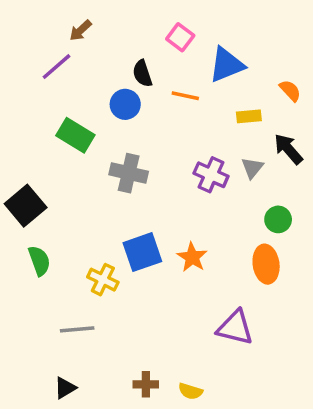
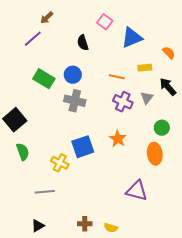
orange line: (185, 96) -> (117, 77), moved
blue circle: (125, 104) -> (73, 75), moved
orange star: (192, 257) -> (118, 139), moved

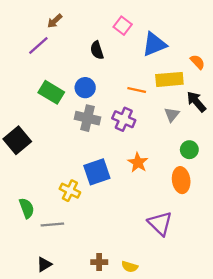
yellow rectangle: (145, 68) -> (169, 79), size x1.6
purple cross: (123, 102) -> (124, 119), moved
green semicircle: (23, 152) -> (27, 208), moved
purple triangle: (137, 191) -> (160, 223), turned 30

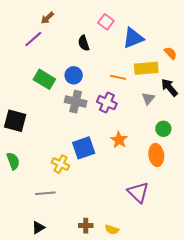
black square: (17, 140) -> (15, 121), turned -35
green semicircle: (27, 208) -> (13, 161), moved

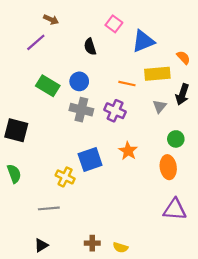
brown arrow: (47, 18) -> (51, 20), turned -112
black arrow: (169, 87) -> (182, 94), turned -120
purple triangle: (138, 192) -> (175, 209), moved, turned -40

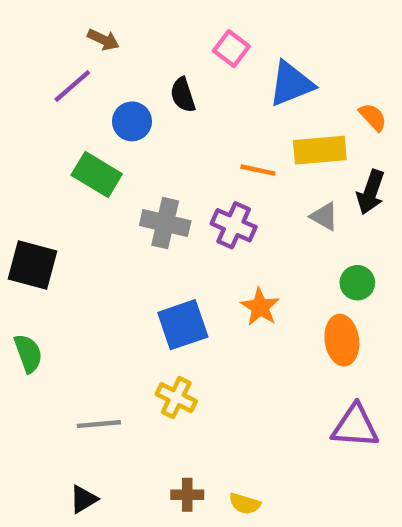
blue circle: (79, 81) -> (132, 121), moved
gray triangle: (160, 106) -> (324, 216), turned -40
yellow cross: (65, 177) -> (176, 398), moved

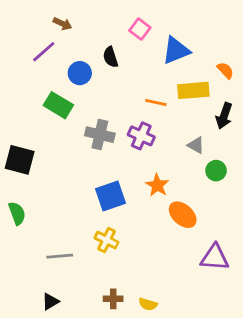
gray triangle: (324, 216) -> (196, 145), moved
orange ellipse: (342, 340) -> (183, 215), moved, turned -40

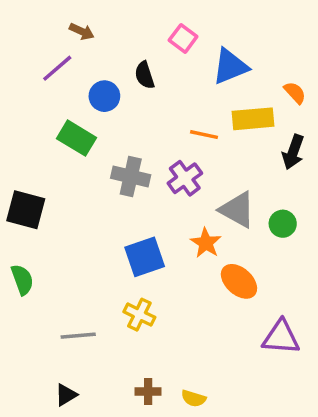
purple cross: (141, 136) -> (185, 178), turned 30
gray triangle: (196, 145) -> (237, 210), moved, size x1.6

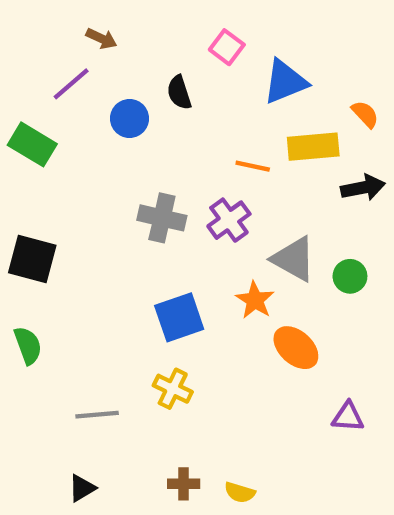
green rectangle: (76, 138) -> (32, 144), moved
black arrow: (293, 152) -> (363, 188), turned -120
purple triangle: (281, 337) -> (348, 417), size x0.7

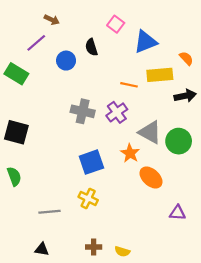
green circle: (350, 276) -> (179, 141), size x1.5
black triangle: (82, 488) -> (42, 249), turned 40

